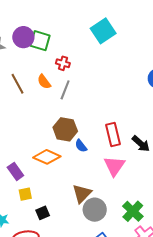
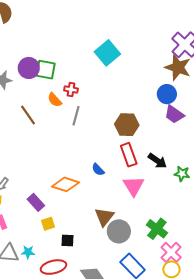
orange semicircle: (44, 82) -> (55, 100), moved
brown hexagon: (65, 129) -> (127, 125), moved
black square: (43, 213) -> (67, 241), turned 32

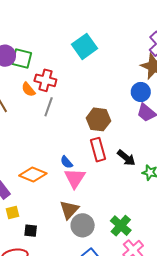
red cross: (71, 90) -> (45, 80), size x1.5
pink triangle: (133, 186) -> (75, 178), moved

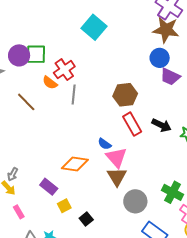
red cross: (45, 80) -> (64, 70), turned -35
brown triangle: (69, 210) -> (117, 177), moved
black square: (31, 231) -> (86, 219), turned -32

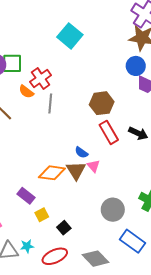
pink triangle: (116, 157) -> (93, 166), size x0.6
brown triangle: (117, 177) -> (76, 170), moved

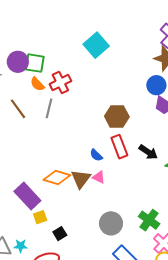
orange semicircle: (26, 92) -> (37, 84), moved
gray line: (50, 103) -> (49, 108), moved
blue semicircle: (81, 152) -> (96, 155), moved
pink triangle: (93, 166) -> (99, 177), turned -32
purple rectangle: (26, 196) -> (27, 196), size x1.5

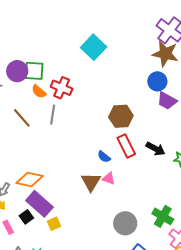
red cross: (60, 83) -> (62, 88), turned -35
orange diamond: (57, 177) -> (30, 179), moved
black square: (60, 234) -> (26, 217), moved

